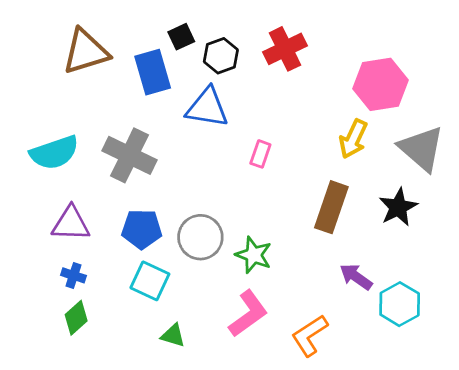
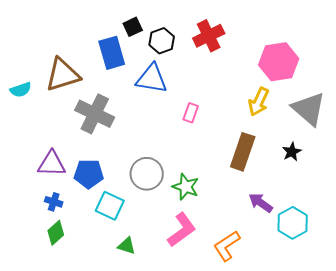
brown triangle: (86, 52) -> (63, 75), moved
cyan semicircle: (54, 153) -> (21, 90), moved, size x0.6
black star: (398, 207) -> (292, 152), size x0.7
blue pentagon: (142, 229) -> (89, 174), moved

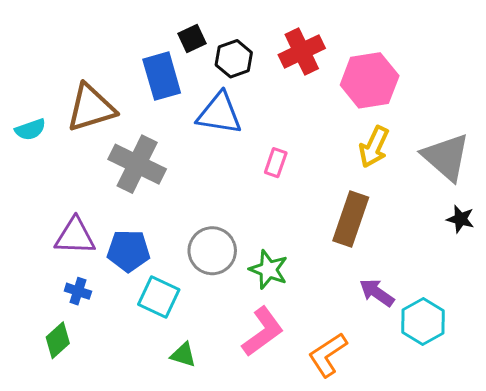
pink hexagon: (279, 62) -> (370, 80), moved
black star: (292, 152) -> (461, 219), moved, turned -30
green diamond: (56, 233) -> (58, 340), moved

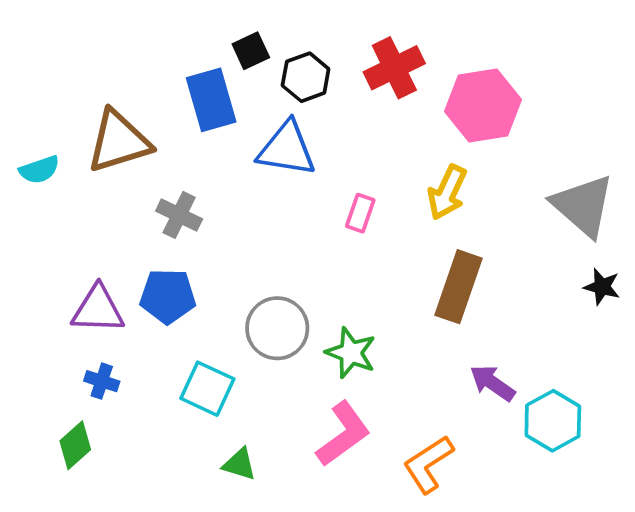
yellow arrow: (374, 147) -> (447, 192), moved
gray cross: (137, 164) -> (179, 215), size x0.6
blue pentagon: (128, 251) -> (168, 296), moved

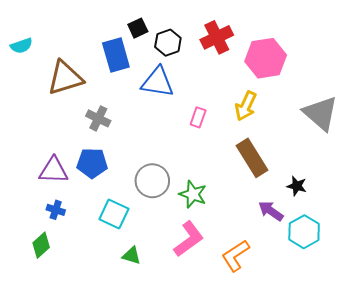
cyan semicircle: (39, 170) -> (21, 46), moved
brown rectangle: (458, 287) -> (252, 158), turned -51
black star: (602, 287) -> (297, 186), moved

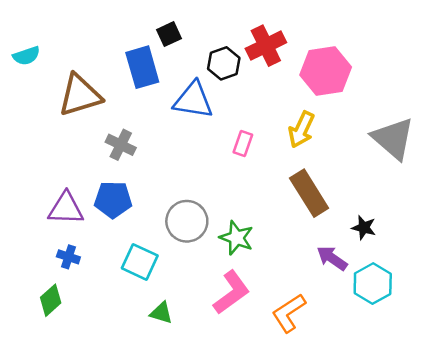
black hexagon: (168, 43) -> (224, 63), moved

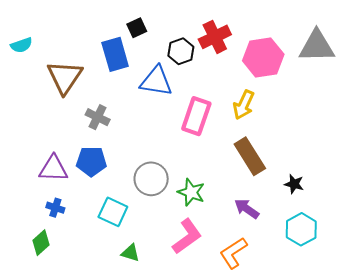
brown triangle: (80, 95) -> (65, 77), turned -39
gray triangle: (393, 138) -> (317, 46), moved, turned -42
pink rectangle: (243, 144) -> (196, 116), size x1.8
purple arrow: (332, 258) -> (247, 209), moved

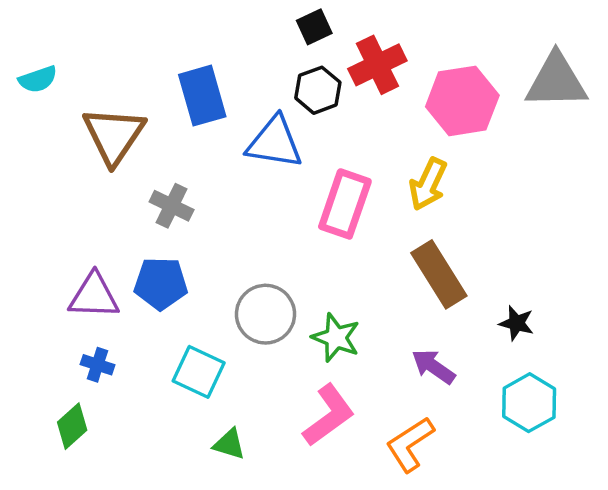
black square: (137, 28) -> (314, 27), moved

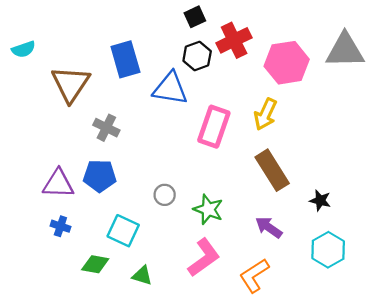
gray circle: (265, 314) -> (165, 195), size x0.6
green diamond: (72, 426) -> (95, 264), moved, turned 52

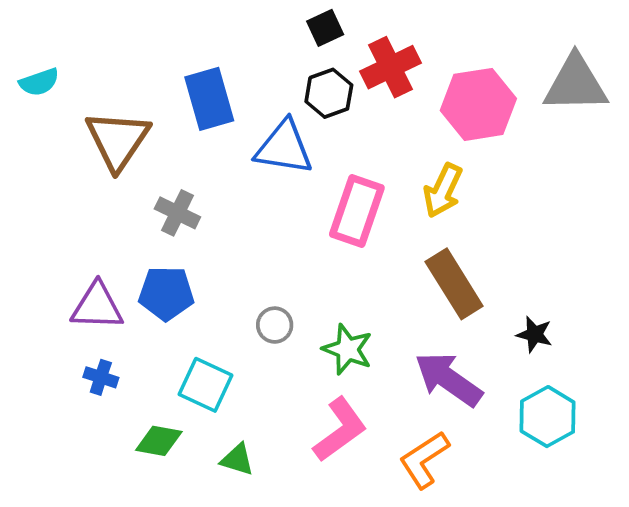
purple arrow: (269, 227) -> (448, 379), size x1.5

